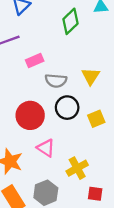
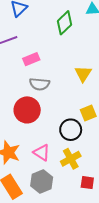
gray semicircle: (56, 81) -> (40, 84), moved
black circle: (67, 108) -> (71, 130), moved
pink triangle: (46, 148) -> (42, 153), moved

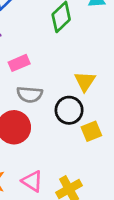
black circle: (71, 130) -> (69, 110), moved

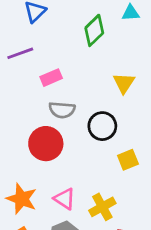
yellow triangle: (85, 81) -> (124, 83), moved
yellow square: (91, 131) -> (128, 160), moved

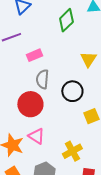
gray semicircle: (62, 110) -> (42, 79), turned 90
pink triangle: (65, 199) -> (36, 136), moved

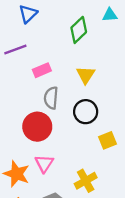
yellow triangle: (88, 59) -> (86, 75), moved
pink triangle: (36, 136) -> (44, 163), turned 30

